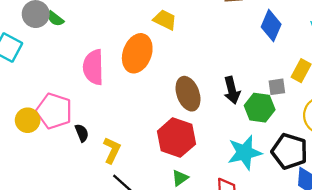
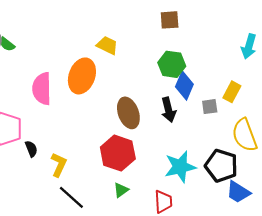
blue diamond: (271, 26) -> (184, 85), moved
green hexagon: (260, 108) -> (172, 64), moved

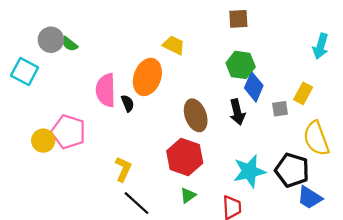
black semicircle: (31, 149) -> (128, 103), moved

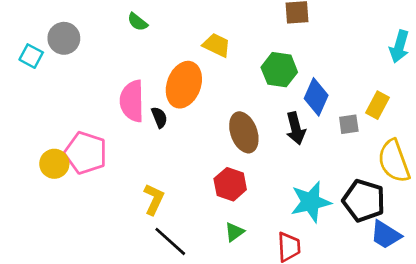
green semicircle: (70, 44) -> (138, 22), moved
green hexagon: (241, 65) -> (279, 70), moved
cyan square: (25, 71) -> (31, 56), moved, size x0.7
red hexagon: (185, 157) -> (230, 184), size x0.7

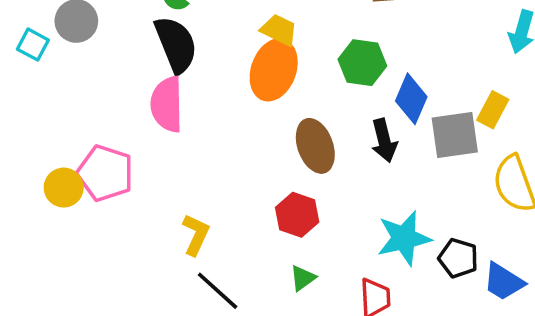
orange ellipse: (184, 85) -> (274, 70), moved
black semicircle: (159, 117) -> (176, 45), moved, size x2.0
gray square: (349, 124) -> (455, 135), size x1.8
black pentagon: (364, 201) -> (458, 258), moved, size x0.7

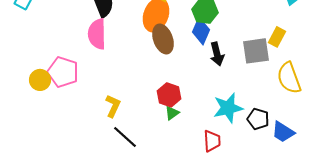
blue diamond: (411, 99) -> (201, 31), moved
brown ellipse: (315, 146) -> (163, 39), moved
green triangle: (303, 278) -> (172, 113), moved

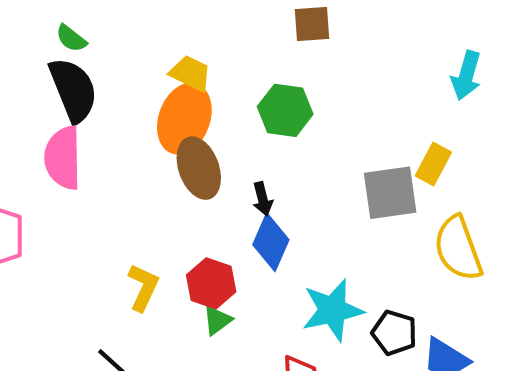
blue diamond: (201, 31) -> (271, 242), moved
black arrow: (217, 54) -> (263, 199), moved, size x0.7
yellow L-shape: (113, 106) -> (143, 287), moved

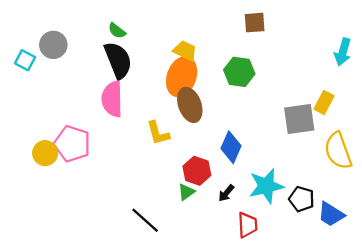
black arrow: (263, 199) -> (226, 193), moved, turned 54
yellow L-shape: (143, 287) -> (158, 133), moved, turned 140
green triangle: (217, 320) -> (186, 192), moved

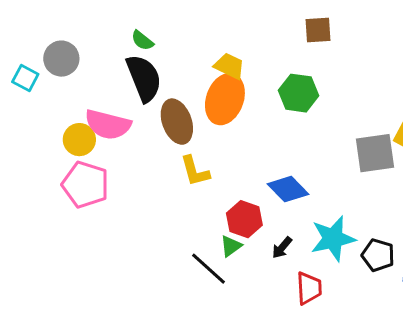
pink semicircle: (112, 99) -> (108, 125), moved, turned -75
brown ellipse: (190, 105) -> (177, 122), moved
blue diamond: (231, 147) -> (288, 189), turned -68
yellow circle: (45, 153) -> (79, 140), moved
black line: (145, 220) -> (208, 269), moved

